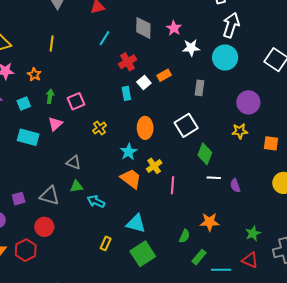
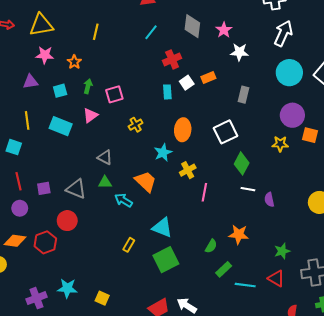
cyan circle: (225, 57) -> (289, 73), moved
orange square: (271, 143) -> (310, 135), moved
orange trapezoid: (131, 179) -> (146, 181), moved

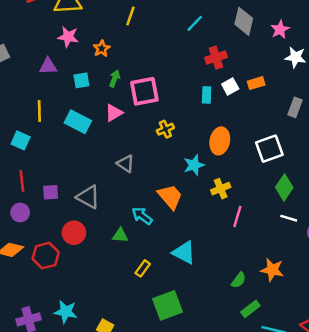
pink square: (114, 94) -> (144, 91), size x1.4
green triangle: (105, 182) -> (120, 235), moved
green square: (166, 260) -> (168, 305), moved

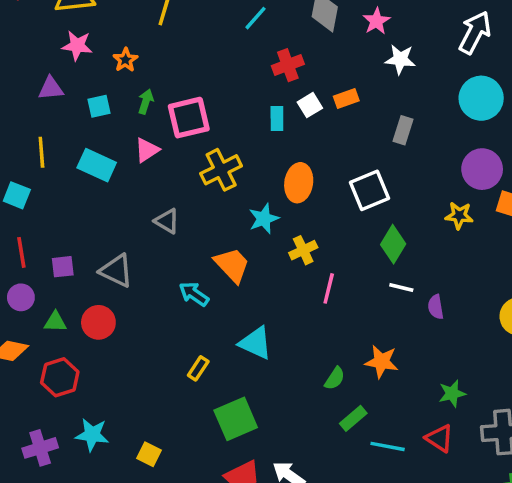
yellow cross: (165, 129) -> (221, 170), size x1.6
green triangle: (120, 235) -> (55, 322), moved
red hexagon: (46, 256) -> (60, 377), moved

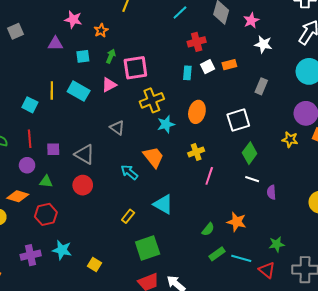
yellow line: (41, 152) -> (52, 90), moved
cyan star: (264, 219) -> (166, 124), moved
red circle: (98, 322) -> (83, 185), moved
cyan line: (388, 446) -> (241, 258), moved

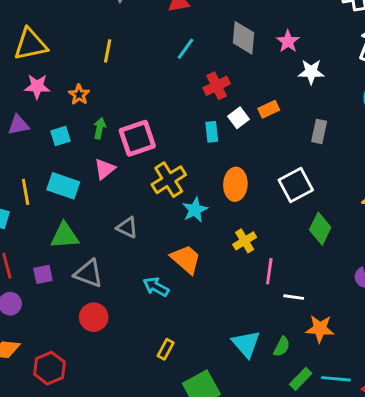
white line: (252, 179) -> (294, 297), moved
green triangle: (46, 182) -> (65, 236), moved, size x1.5
cyan triangle: (163, 204) -> (246, 344), moved, turned 30

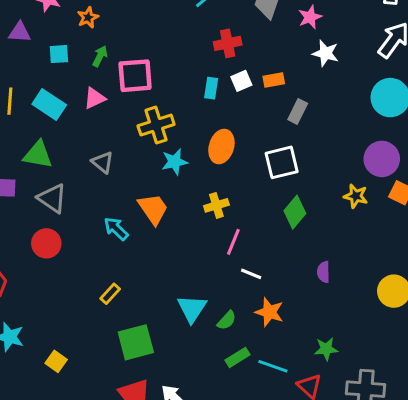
gray rectangle: (319, 131) -> (298, 112), moved

